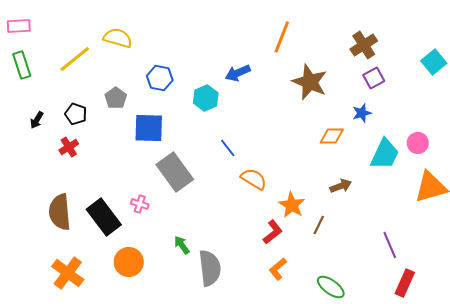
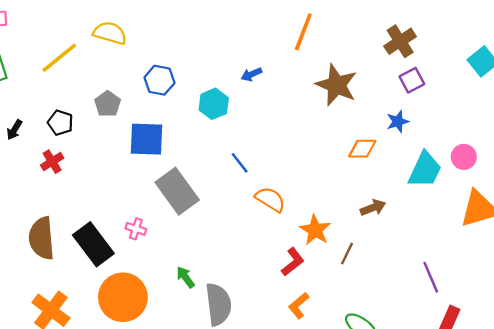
blue arrow: (238, 73) -> (251, 74), size x0.7
orange circle: (129, 262) -> (123, 297), size x1.4

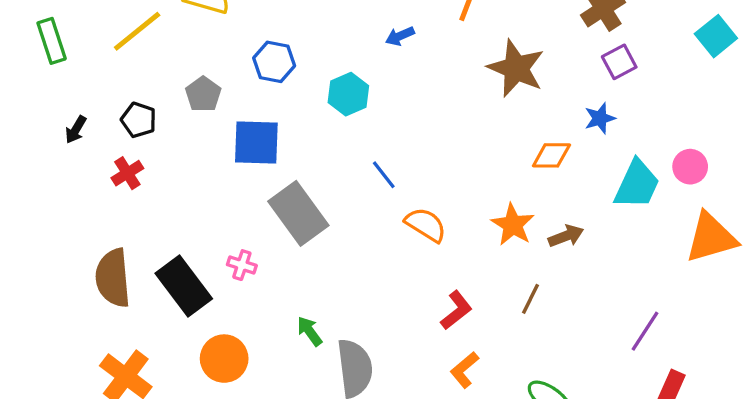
blue arrow: (251, 74) -> (400, 36), moved
orange star: (315, 230) -> (513, 225), moved
purple line: (431, 277) -> (645, 331), turned 56
orange circle: (123, 297) -> (224, 359), size x0.7

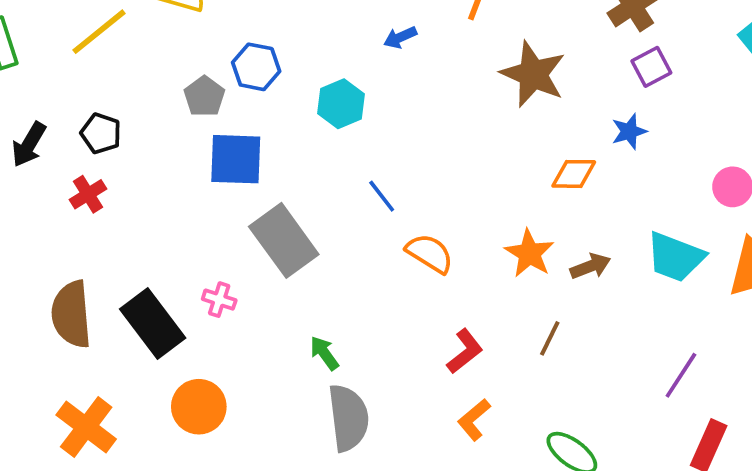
gray pentagon: (203, 94) -> (204, 96), moved
black arrow: (76, 130) -> (29, 144), size x1.4
cyan trapezoid: (637, 184) -> (675, 257), moved, turned 86
green arrow: (310, 331) -> (324, 353), moved

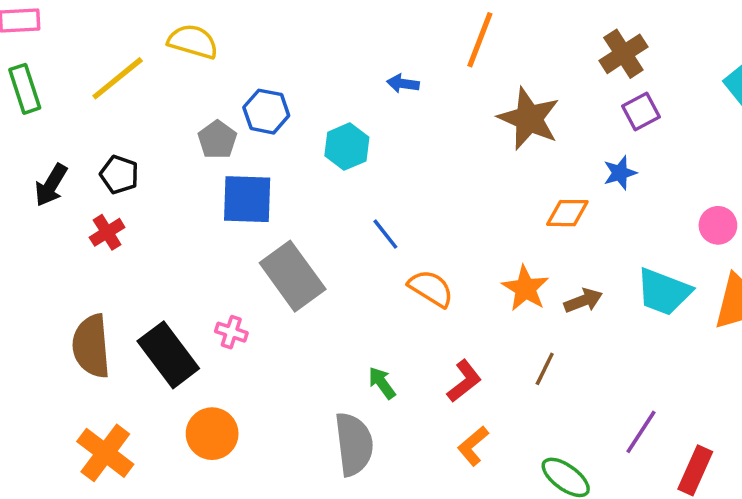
blue arrow: (400, 37) -> (403, 84), turned 32
green arrow: (324, 353) -> (382, 383), moved
purple line: (681, 375) -> (641, 432), moved

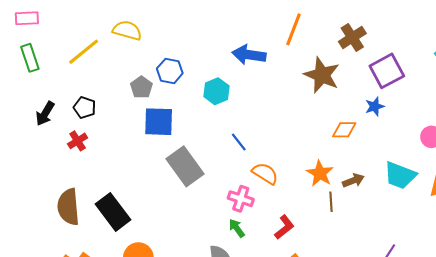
brown cross: (623, 54) -> (352, 38), moved
blue arrow: (403, 84) -> (249, 55), size x1.8
purple square: (641, 112) -> (387, 71), size x1.6
pink cross: (231, 332) -> (241, 199), moved, size x1.4
brown line: (545, 369) -> (331, 202), moved, turned -30

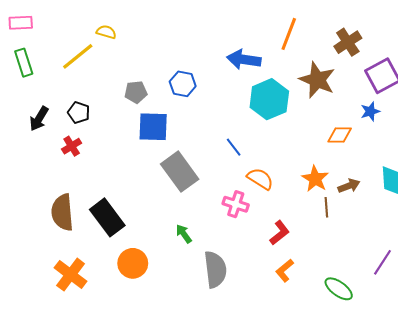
yellow semicircle: (127, 30) -> (106, 32), moved, size x0.7
blue hexagon: (170, 71) -> (183, 84), moved
gray pentagon: (141, 87) -> (136, 92), turned 30
cyan hexagon: (216, 91) -> (269, 99), moved, size x1.5
green arrow: (237, 228) -> (184, 234), moved

